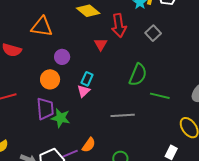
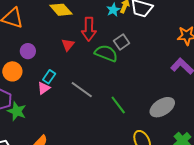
green semicircle: (138, 75) -> (106, 53), moved, turned -100
green line: (160, 96) -> (118, 105), turned 30
gray line: (123, 115) -> (82, 90), moved, turned 30

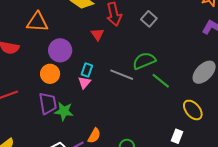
purple circle: (28, 51) -> (60, 50), size x1.5
green semicircle: (106, 53) -> (144, 61), moved, turned -30

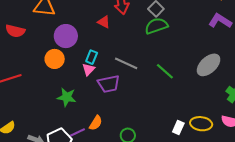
red triangle: (97, 34) -> (104, 22), turned -32
green semicircle: (144, 61) -> (156, 26), moved
purple trapezoid: (48, 103) -> (109, 84), moved, turned 85
yellow ellipse: (193, 110) -> (201, 124), moved, turned -45

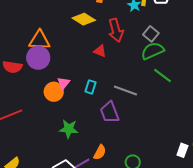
purple circle: (66, 36) -> (38, 58), moved
pink triangle: (89, 69) -> (64, 83), moved
green line: (165, 71) -> (163, 76), moved
purple trapezoid: (109, 84) -> (110, 112), turned 85

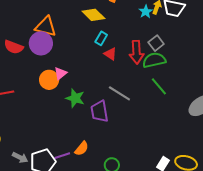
red arrow: (116, 30) -> (137, 52), moved
red triangle: (100, 51) -> (110, 54), moved
cyan rectangle: (90, 87) -> (101, 38), moved
green star: (69, 129) -> (75, 98), moved

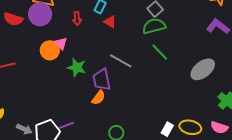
red arrow: (137, 52) -> (77, 18), moved, size x0.6
pink triangle: (60, 73) -> (61, 43), turned -32
orange semicircle: (82, 149) -> (98, 98), moved

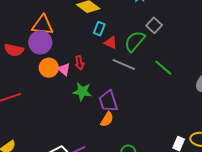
red arrow: (77, 18) -> (79, 63), moved
green semicircle: (154, 26) -> (135, 41), moved, turned -30
orange circle: (50, 50) -> (49, 68), moved
gray line: (121, 61) -> (124, 64), moved

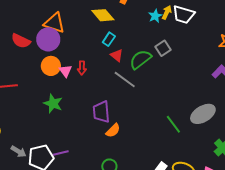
green line: (163, 68) -> (173, 124), moved
green star: (82, 92) -> (53, 104), moved
orange semicircle: (107, 119) -> (113, 130), moved

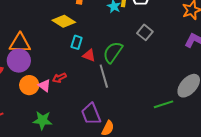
gray square: (163, 48) -> (145, 32), moved
red arrow: (82, 68) -> (59, 78), turned 80
gray line: (125, 80) -> (104, 76), turned 55
green line: (173, 124) -> (164, 104), turned -54

